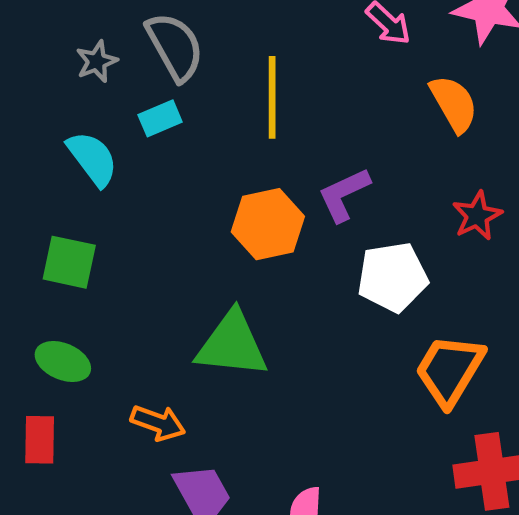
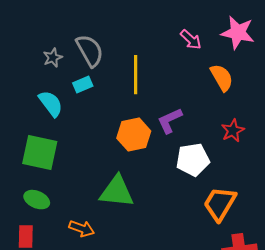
green square: (69, 262) -> (40, 153), size x1.4

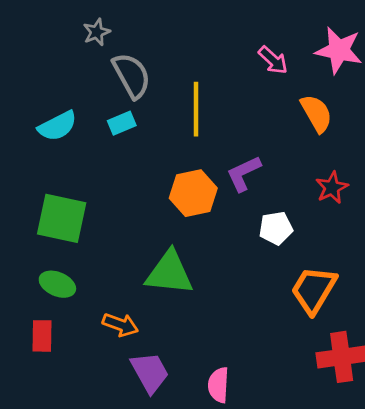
gray star: (53, 58) -> (97, 32), moved
cyan semicircle: (51, 104) -> (57, 126), moved, turned 100
white pentagon: (193, 160) -> (276, 228), size x0.7

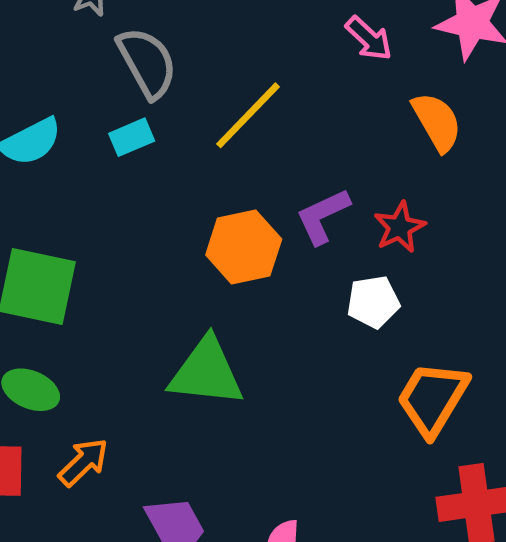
yellow line: (196, 109) -> (248, 115), turned 44
red star: (332, 188) -> (400, 227), moved
orange arrow: (120, 325) -> (83, 462), moved, turned -64

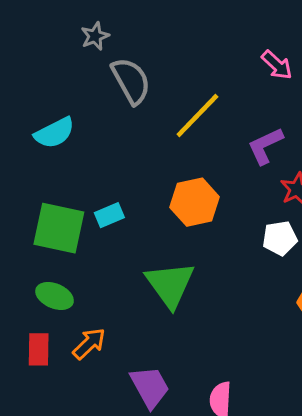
cyan rectangle: (132, 137) -> (109, 215), moved
purple L-shape: (323, 216) -> (265, 146), moved
green triangle: (206, 372) -> (170, 284), turned 48

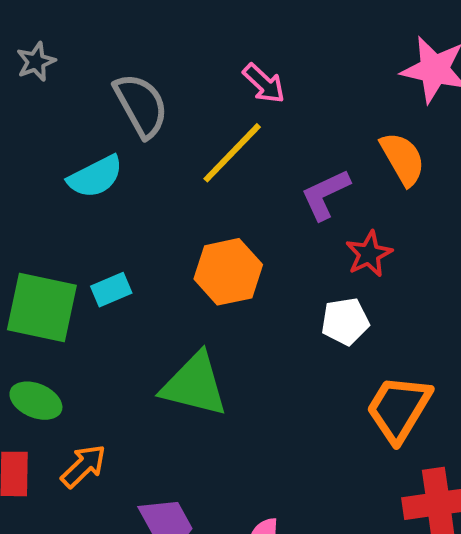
gray star: (95, 36) -> (36, 62), moved
pink arrow: (277, 65) -> (264, 83), moved
cyan semicircle: (55, 133) -> (95, 177), moved
green triangle: (170, 284) -> (195, 385), turned -40

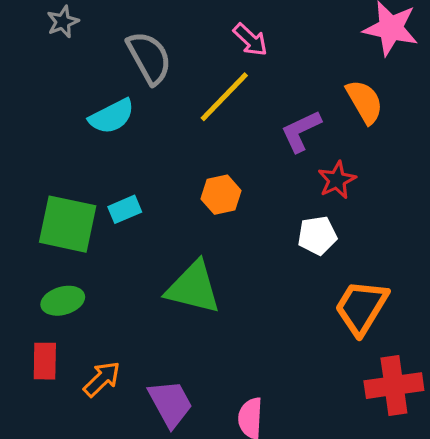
orange hexagon: (228, 272) -> (221, 195), size x0.7
green ellipse: (36, 401) -> (63, 301), turned -39
orange arrow: (83, 466) -> (102, 379), moved

